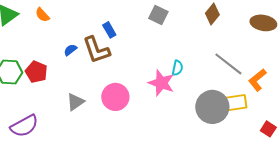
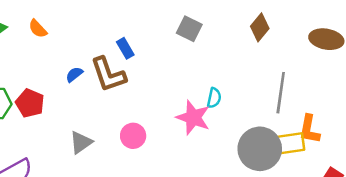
gray line: (228, 64) -> (281, 93), turned 60
orange L-shape: (257, 80) -> (309, 129), moved, turned -40
pink circle: (115, 97) -> (133, 136), size x0.7

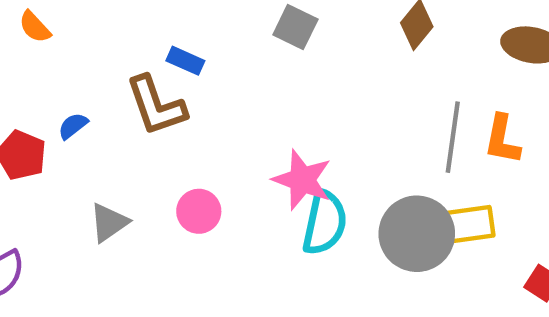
blue rectangle: (125, 48) -> (185, 61), turned -36
blue semicircle: (74, 74) -> (73, 126), moved
cyan semicircle: (214, 98) -> (325, 223), moved, size x1.8
orange L-shape: (309, 129) -> (502, 139), moved

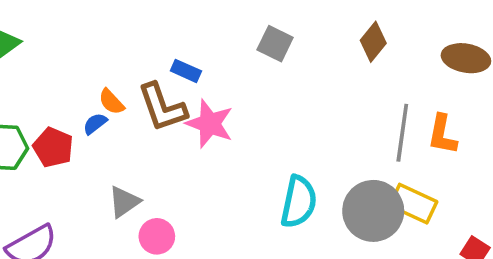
orange semicircle: (35, 27) -> (111, 102), moved
pink star: (302, 180) -> (210, 124), moved
pink circle: (199, 211) -> (157, 236), moved
yellow rectangle: (466, 225) -> (413, 204), turned 33

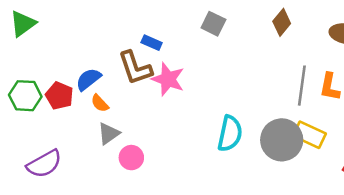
orange semicircle: (111, 102) -> (100, 103), moved
blue semicircle: (95, 124) -> (88, 79), size x1.5

